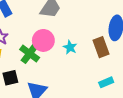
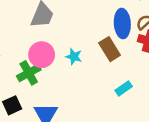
green cross: (30, 54) -> (29, 73), turned 36

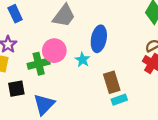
blue ellipse: (122, 24) -> (99, 39), moved
brown rectangle: (110, 49) -> (112, 82), moved

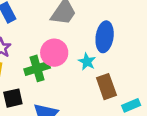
brown rectangle: (112, 82) -> (106, 87), moved

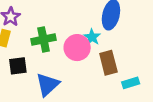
pink circle: (54, 53) -> (77, 48), moved

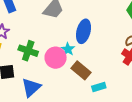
green cross: (44, 39) -> (28, 51), turned 30
brown rectangle: (108, 63) -> (81, 70), turned -36

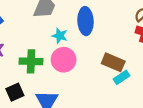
cyan star: (68, 49) -> (60, 36), moved
brown rectangle: (81, 70) -> (113, 62), moved

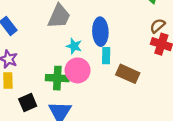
green cross: (31, 61) -> (57, 78), moved
cyan rectangle: (121, 77) -> (106, 56), moved, turned -56

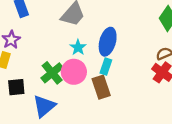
brown rectangle: (128, 74) -> (101, 87), moved, turned 30
green cross: (57, 78) -> (52, 73), turned 30

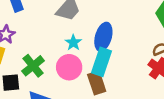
cyan rectangle: (106, 66) -> (101, 62), size x1.6
green cross: (52, 73) -> (33, 66), moved

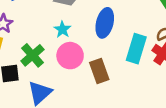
cyan star: (73, 43) -> (62, 29), moved
cyan rectangle: (101, 62) -> (136, 49), moved

